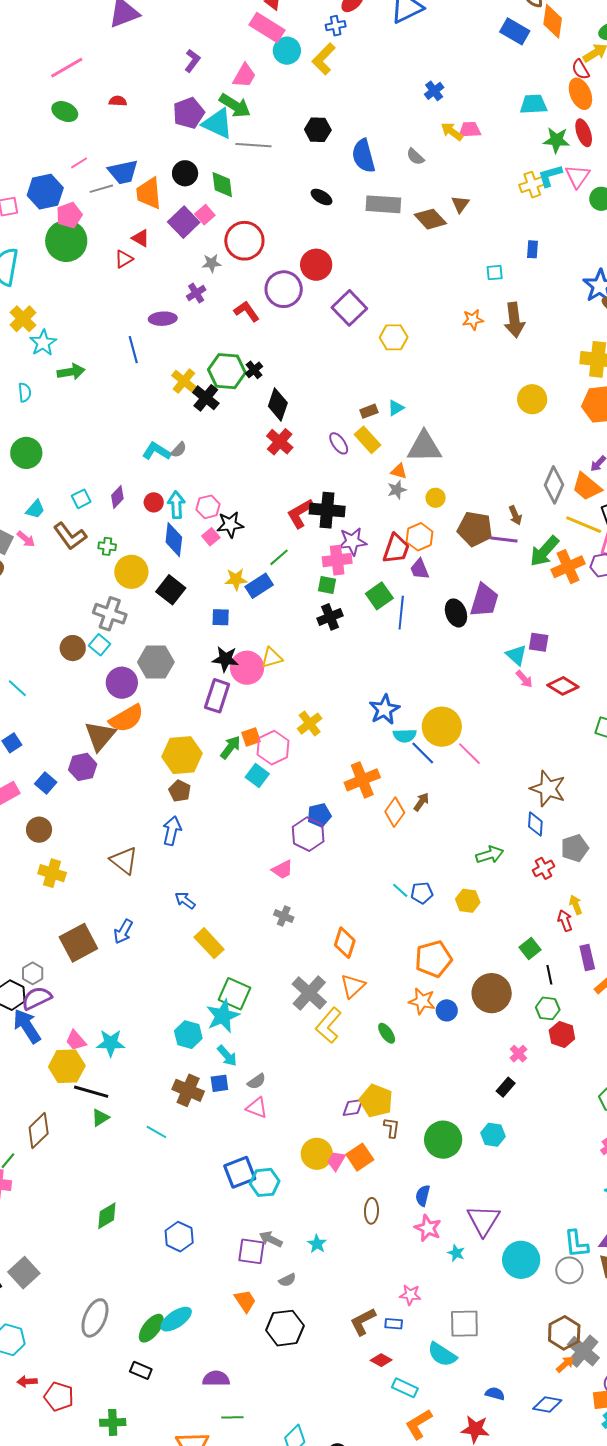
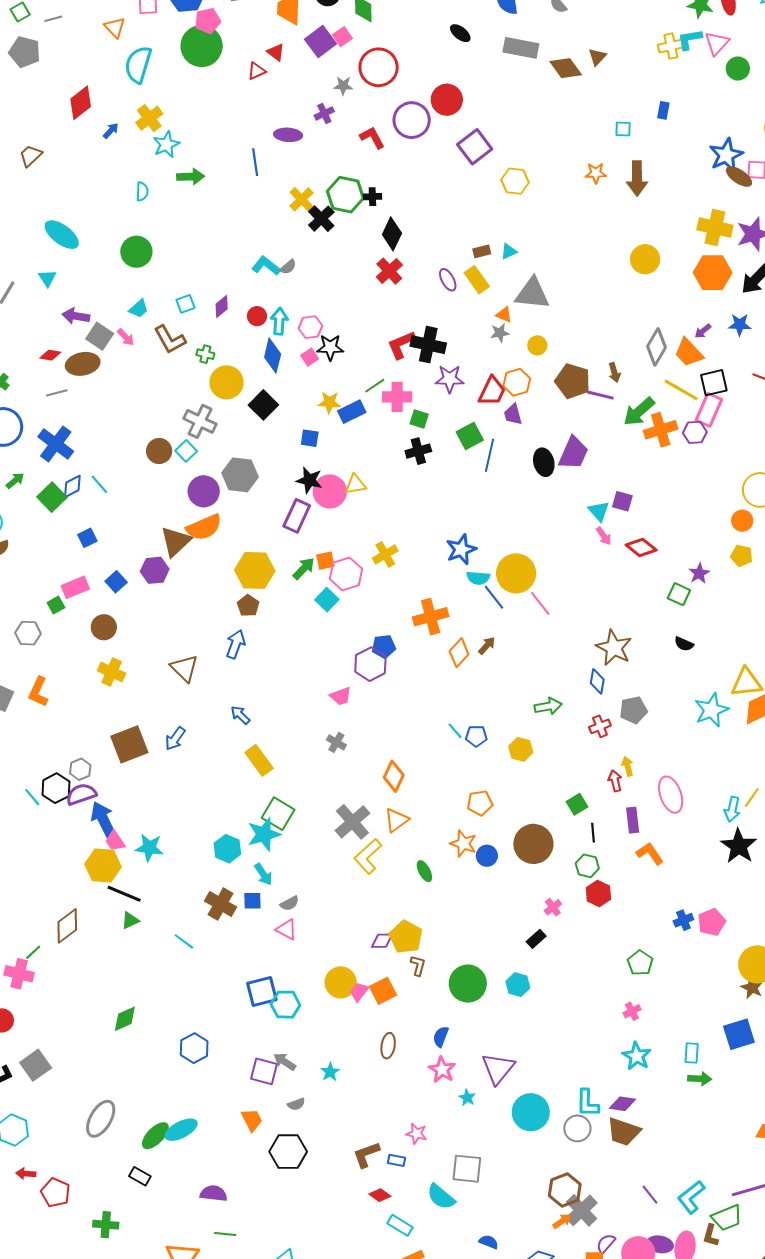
black cross: (254, 370) -> (372, 197), turned 30
pink cross: (337, 560) -> (397, 397), moved
orange pentagon: (433, 959) -> (480, 803), size x0.7
blue arrow: (27, 1026) -> (103, 819), moved

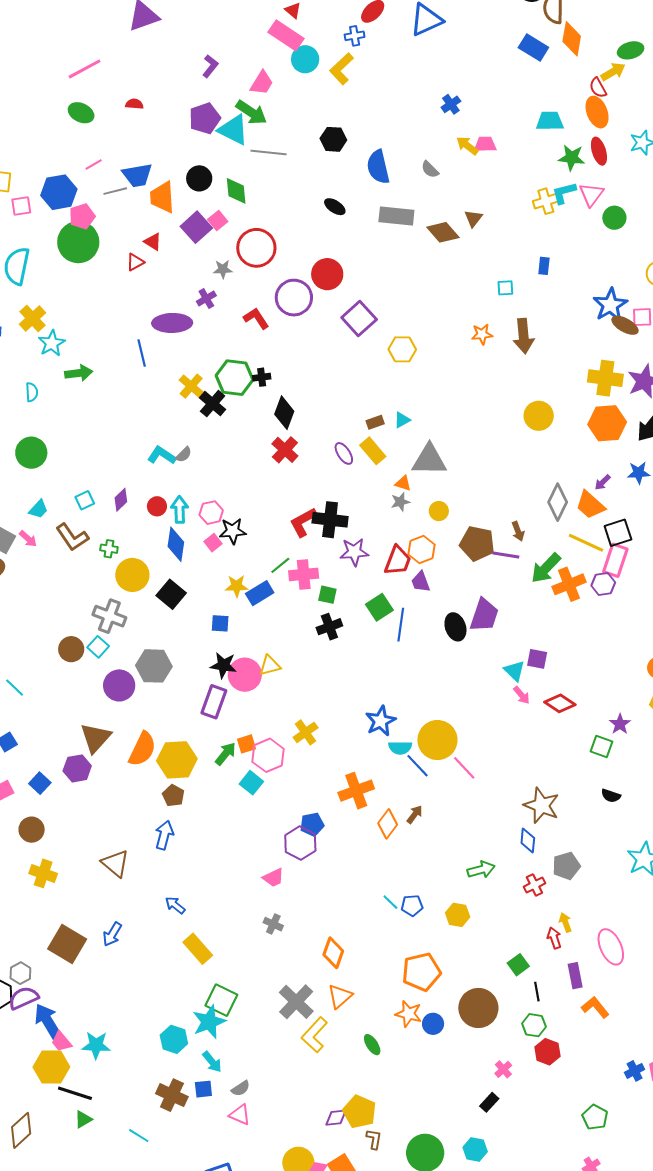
purple ellipse: (288, 135) -> (172, 323), size x1.4
orange semicircle: (204, 527) -> (142, 749), moved, turned -36
brown square: (129, 744) -> (67, 944), turned -33
orange pentagon: (480, 803) -> (421, 972), size x1.5

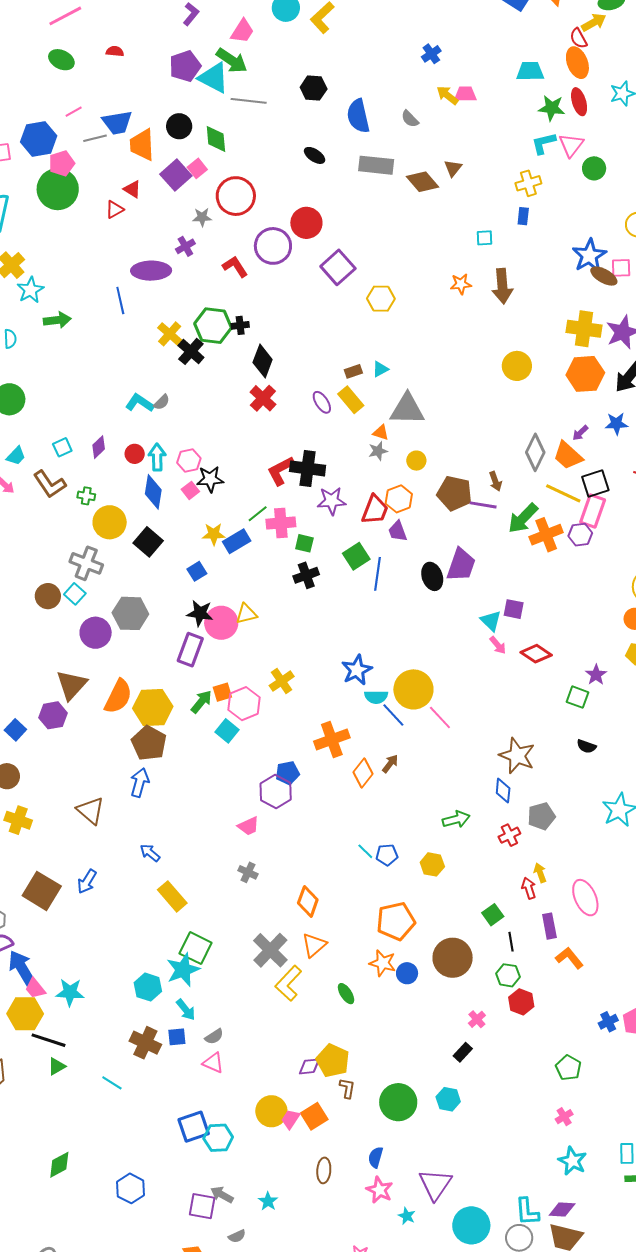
yellow cross: (546, 201) -> (528, 183), moved
blue square: (220, 623) -> (197, 571), turned -36
brown pentagon: (173, 796) -> (149, 743), size x1.6

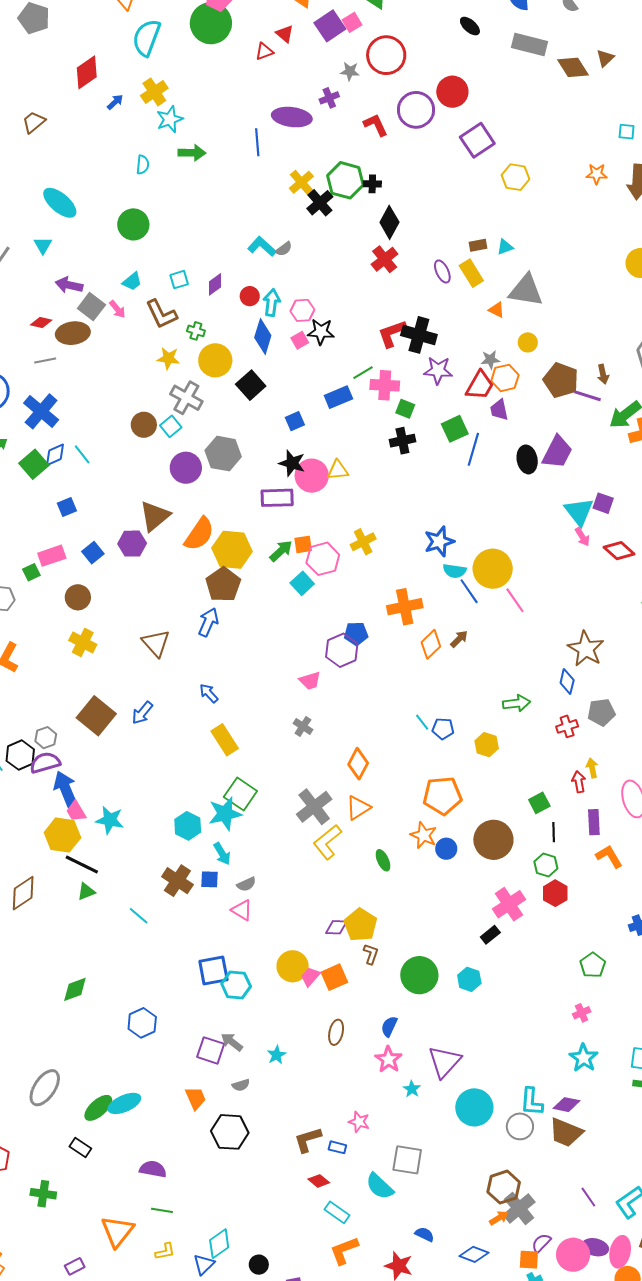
gray star: (378, 451) -> (490, 360), moved
yellow star: (214, 534) -> (168, 358), moved
cyan triangle: (491, 621) -> (579, 512), size x1.4
purple rectangle: (190, 650) -> (277, 498), turned 60
pink cross: (477, 1019) -> (509, 904), size x1.8

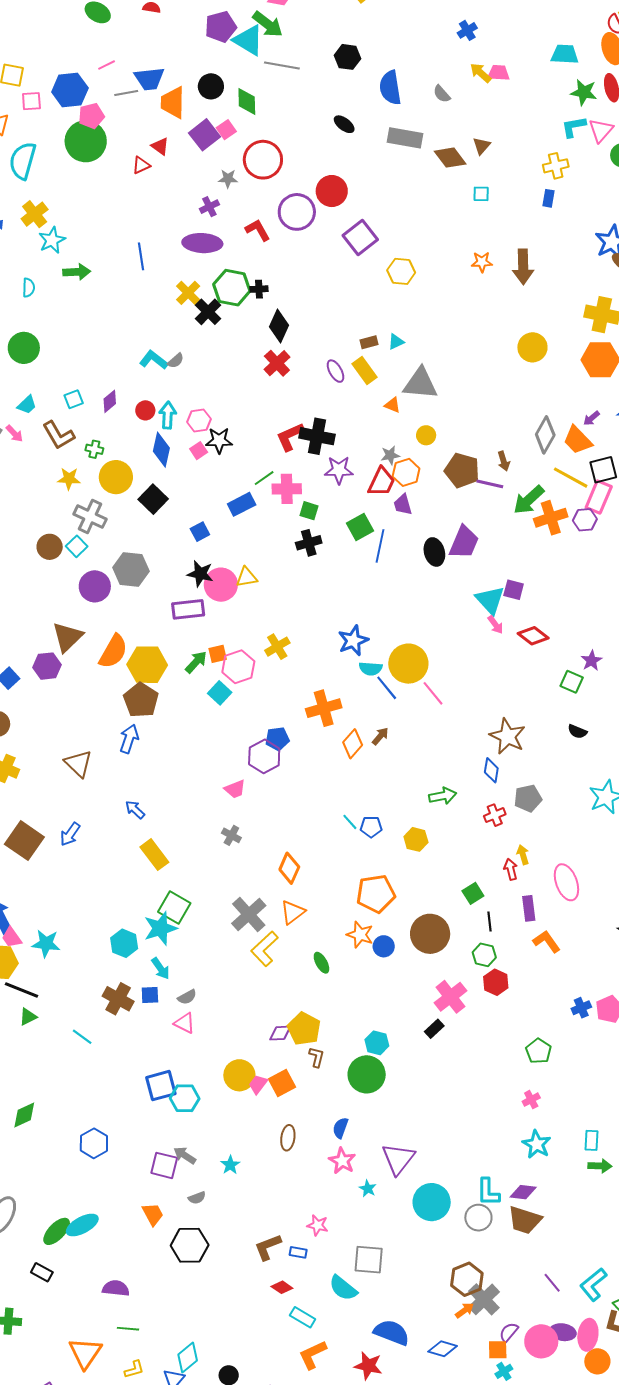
purple ellipse: (292, 117) -> (202, 243), moved
cyan square: (627, 132) -> (481, 194), moved
cyan hexagon: (469, 979) -> (377, 1043), moved
blue semicircle: (424, 1234) -> (392, 1332), size x1.8

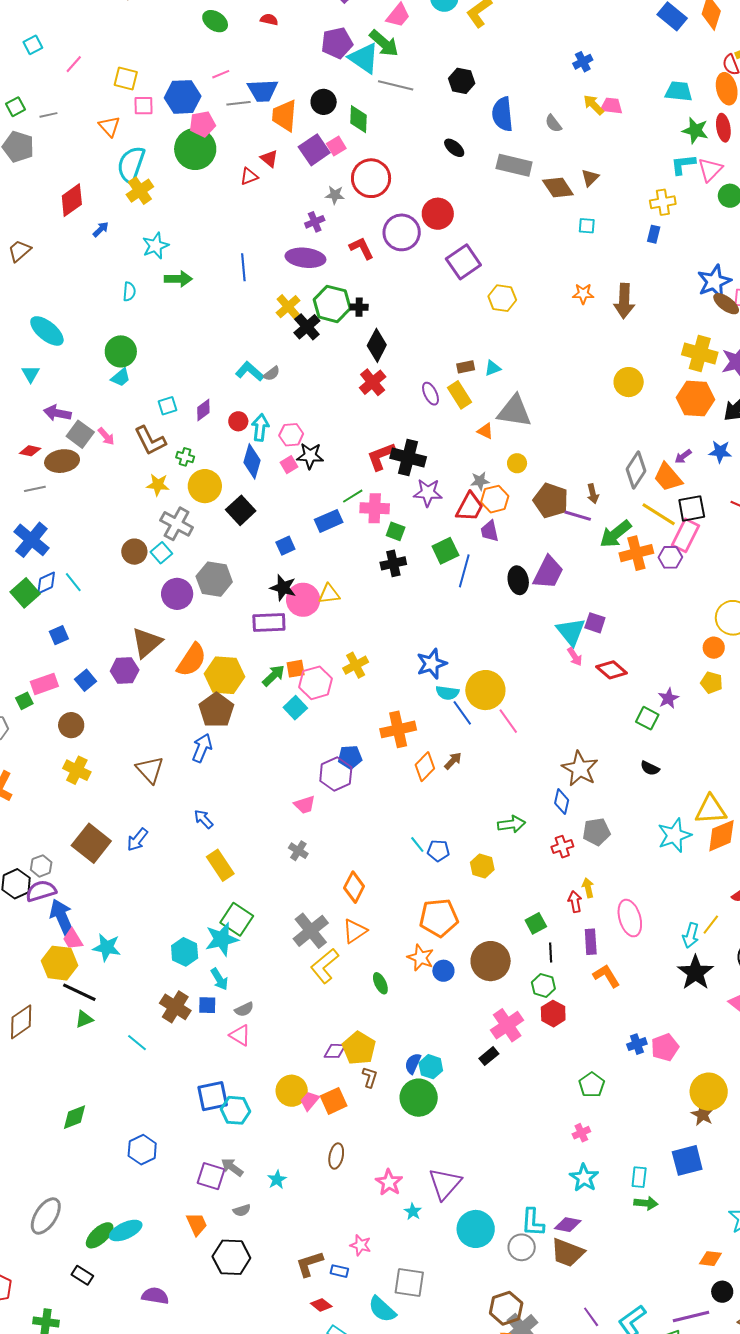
yellow cross: (35, 214) -> (140, 191), moved
cyan trapezoid: (27, 405) -> (121, 377), moved
blue semicircle: (340, 1128) -> (413, 1064), moved

